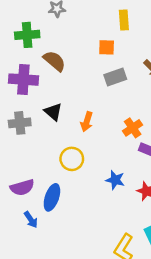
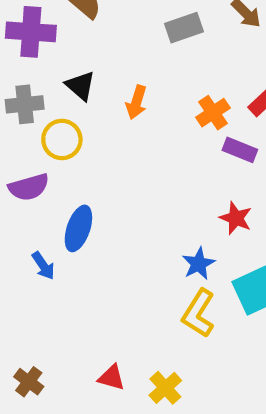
yellow circle: (72, 159) -> (62, 139), moved
blue star: (115, 180) -> (198, 264), moved, turned 30
purple semicircle: (22, 187) -> (29, 187), moved

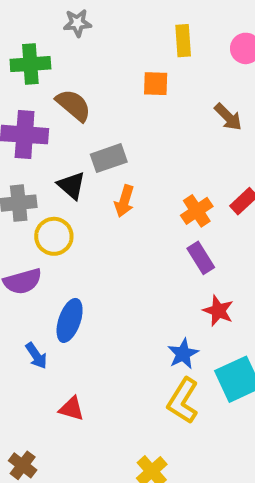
gray rectangle: (184, 28) -> (109, 158), moved
purple rectangle: (240, 150) -> (201, 258), moved, turned 36
red triangle: (112, 378) -> (72, 409), moved

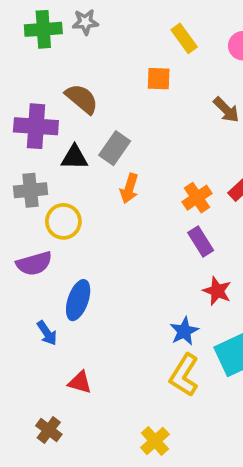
yellow rectangle: (183, 41) -> (184, 38), turned -32
green cross: (30, 64) -> (43, 29), moved
gray rectangle: (109, 158) -> (115, 148), turned -36
black triangle: (72, 185) -> (74, 157), moved, turned -40
brown cross: (23, 465) -> (49, 430), moved

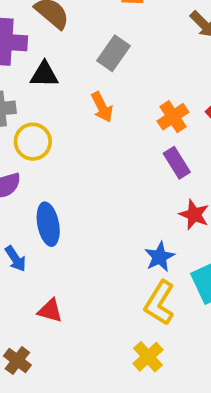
gray rectangle: (115, 148) -> (113, 53), moved
orange arrow: (129, 188) -> (102, 107), turned -44
blue ellipse: (78, 300) -> (48, 224), turned -30
yellow cross: (155, 441) -> (148, 357), moved

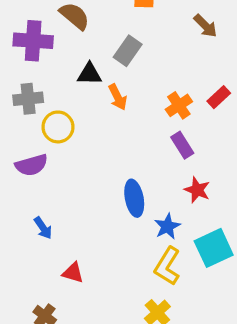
black triangle: (44, 74) -> (89, 74), moved
blue ellipse: (48, 224) -> (134, 198), moved

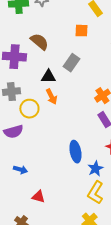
orange arrow: (118, 97) -> (51, 97), moved
blue arrow: (43, 228) -> (20, 170), turned -40

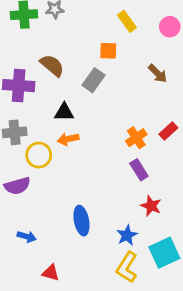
gray rectangle: (71, 63) -> (94, 80), moved
orange arrow: (51, 97) -> (68, 139), turned 105
blue ellipse: (75, 152) -> (81, 221), moved

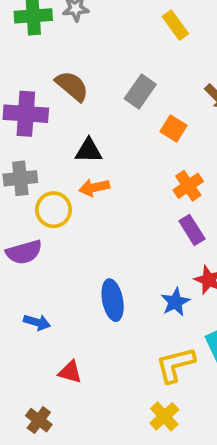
orange square: (108, 51) -> (174, 128), moved, turned 30
gray rectangle: (94, 80) -> (140, 92), moved
blue star: (127, 235) -> (175, 302), moved
yellow L-shape: (127, 267) -> (175, 365), turned 44

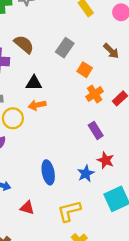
orange cross: (188, 186) -> (95, 94), moved
yellow L-shape: (175, 365) -> (69, 211), moved
red triangle: (70, 372) -> (27, 208), moved

